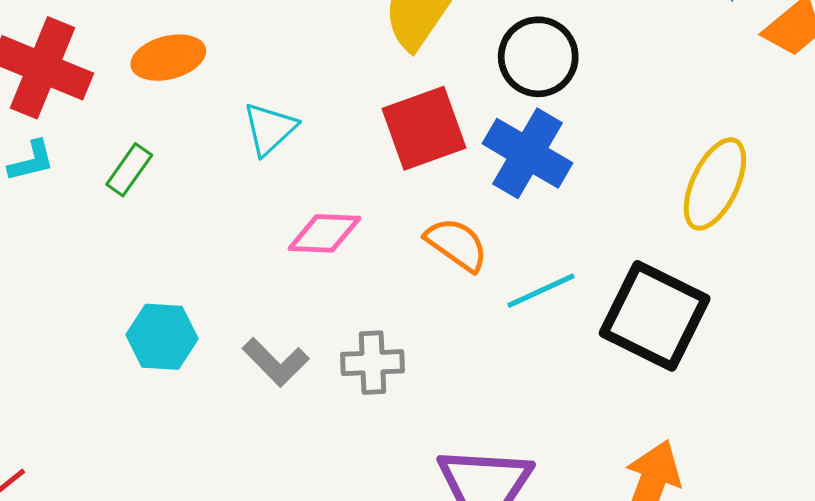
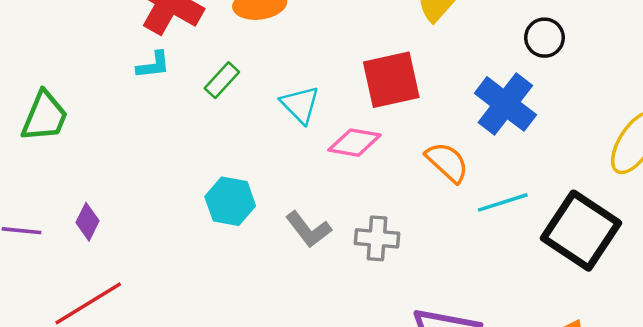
black circle: (538, 57) -> (544, 38), moved, size x0.7
red square: (424, 128) -> (391, 80), moved
cyan triangle: (270, 129) -> (300, 105), moved, turned -39

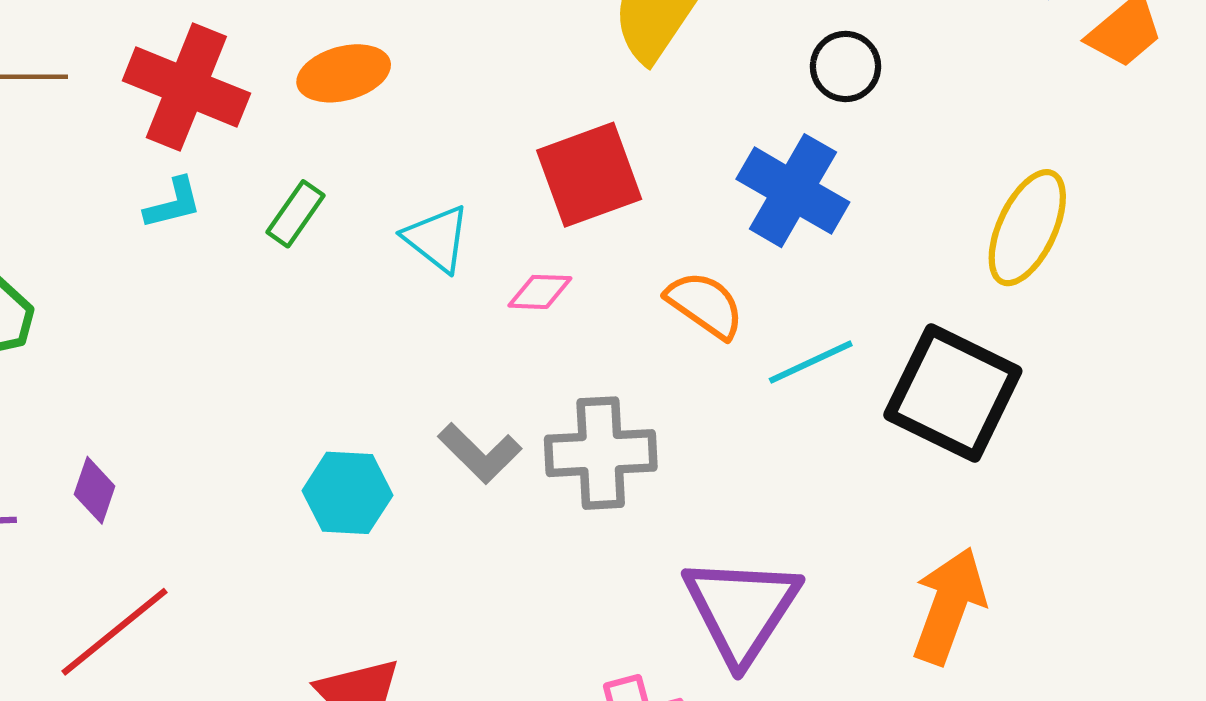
pink diamond: (355, 143) -> (540, 292), size x0.7
cyan hexagon: (230, 201) -> (347, 493), moved
gray cross: (377, 238) -> (601, 453), size x1.4

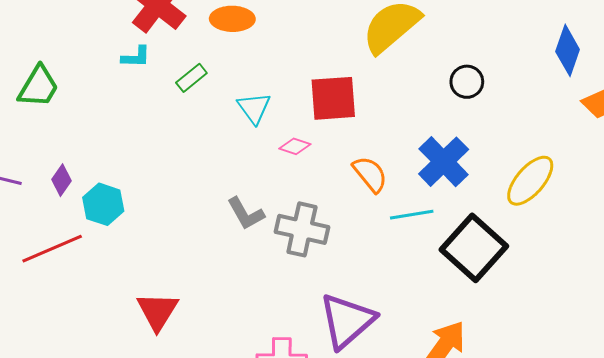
blue cross: (793, 191) -> (444, 162), moved
cyan hexagon: (347, 493) -> (103, 204), moved

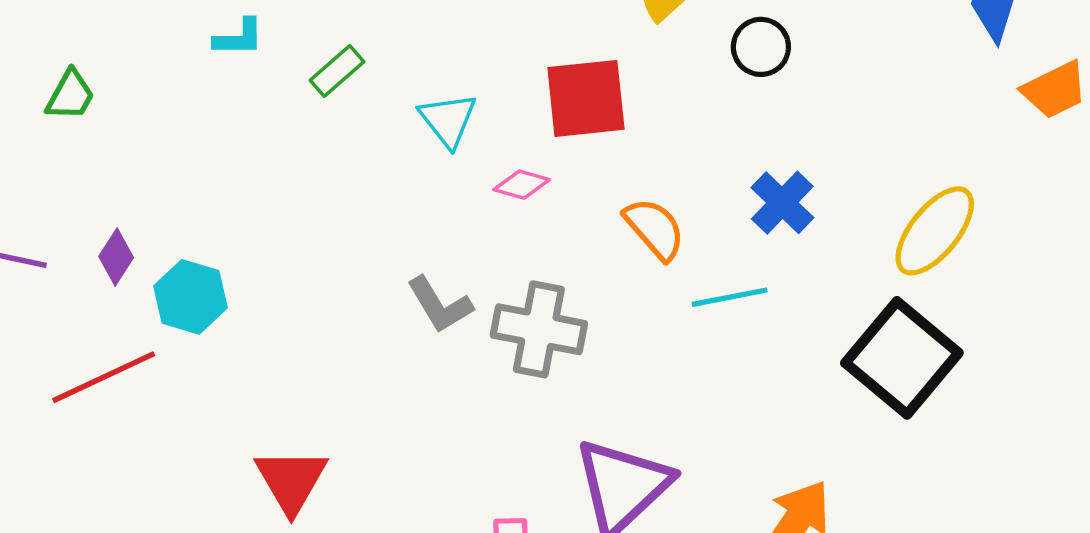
black circle: (467, 82) -> (761, 47), moved
green trapezoid: (38, 87) -> (70, 95), size x0.7
blue cross: (444, 162) -> (782, 203), size x0.7
black square: (474, 248) -> (902, 358), moved

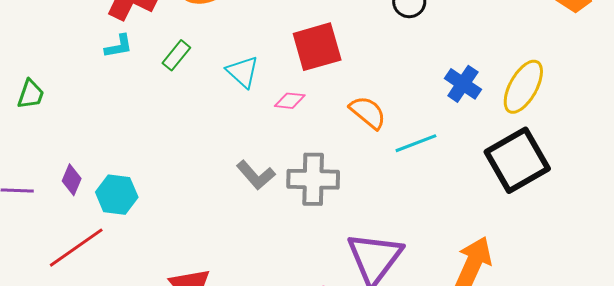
blue cross: (782, 203) -> (463, 84), moved
black square: (902, 358) -> (517, 160), turned 30

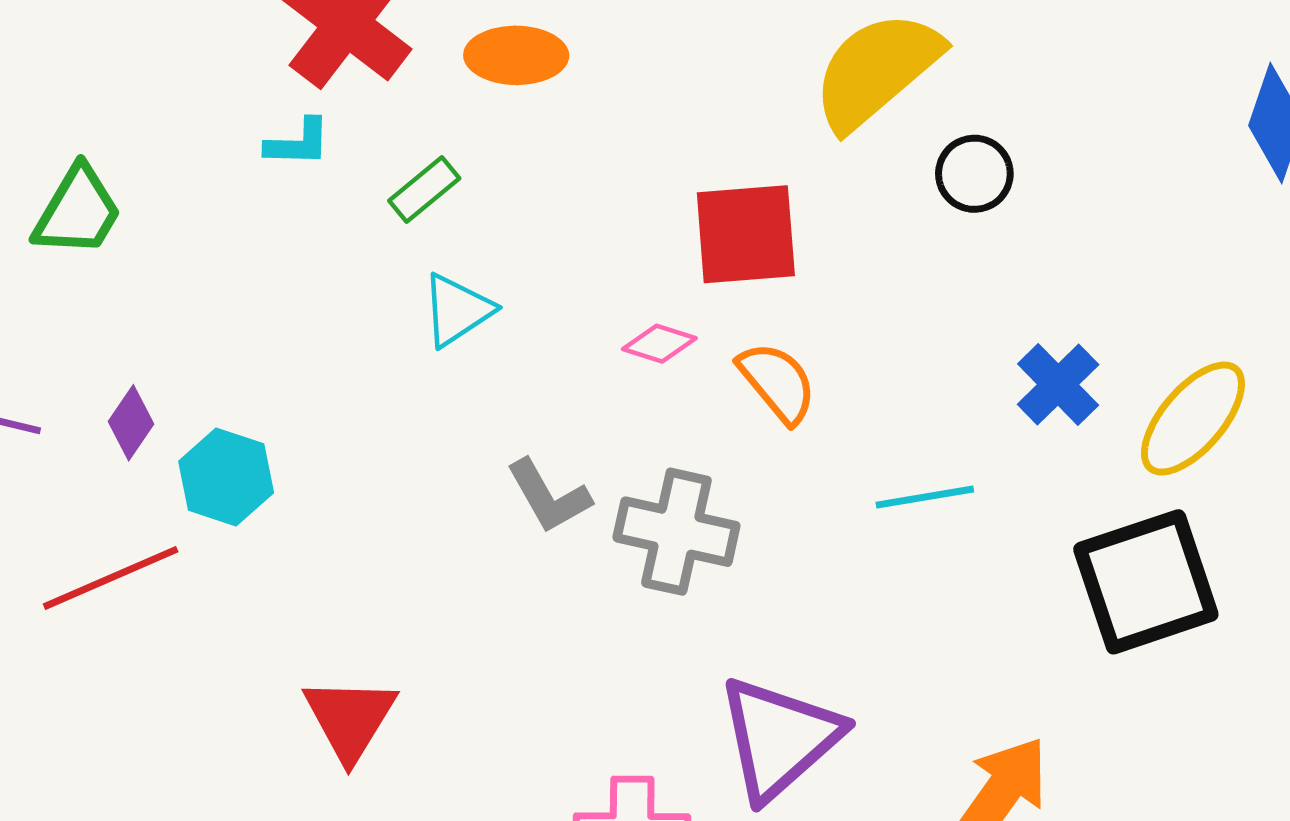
cyan triangle: (243, 72) -> (457, 310), moved, turned 33
green trapezoid: (31, 94) -> (78, 211), size x1.4
orange semicircle: (368, 112) -> (777, 382), moved

